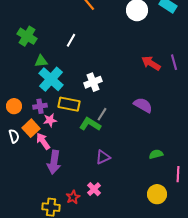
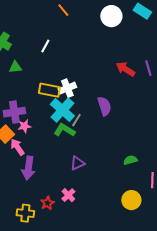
cyan cross: (51, 79) -> (62, 110), moved
yellow rectangle: (69, 104) -> (49, 90), moved
purple semicircle: (143, 105) -> (104, 106), moved, turned 42
purple cross: (40, 106) -> (14, 112), size x1.5

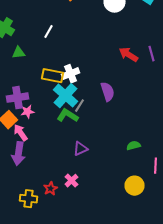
purple arrow: (28, 168) -> (18, 154), moved

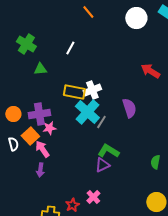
green L-shape: (68, 116) -> (108, 151), moved
green semicircle: (134, 146) -> (155, 162), turned -64
purple arrow: (18, 154) -> (40, 170), size x0.6

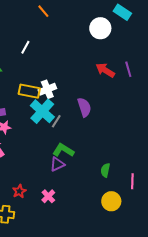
white circle: (136, 18) -> (100, 28), moved
green semicircle: (155, 162) -> (105, 170), moved
red star: (72, 205) -> (19, 191), moved

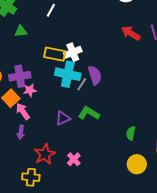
purple semicircle: (84, 107) -> (95, 75), moved
cyan cross: (42, 111) -> (68, 74), turned -30
purple triangle: (57, 164) -> (63, 118), moved
red star: (19, 191) -> (45, 154), size x1.5

